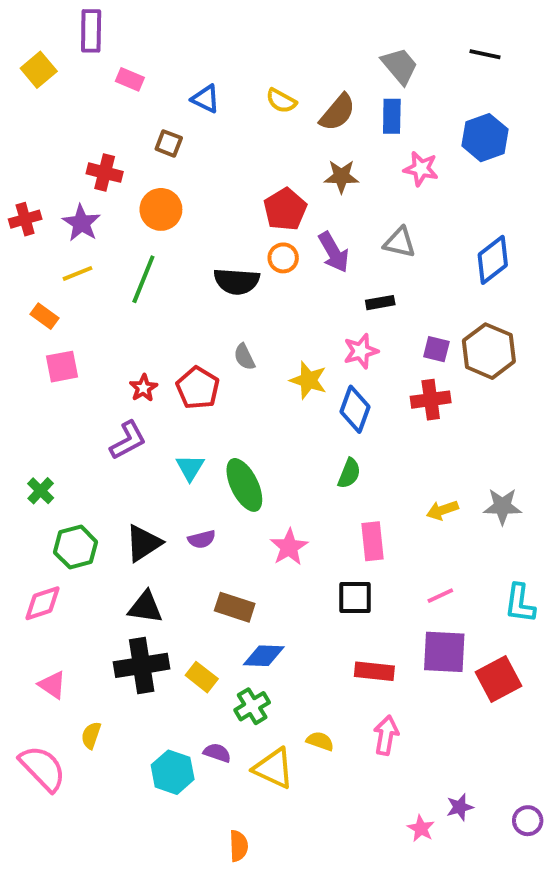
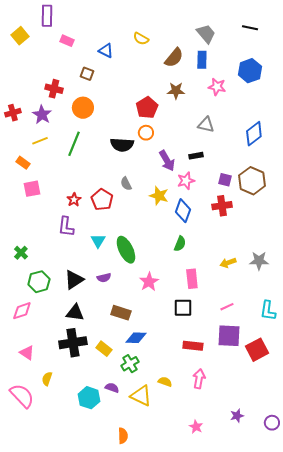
yellow semicircle: (281, 101) -> (141, 39), moved
purple arrow: (334, 252) -> (167, 161), moved
purple L-shape: (128, 440) -> (66, 227), turned 125
pink star: (421, 828) -> (196, 427), moved

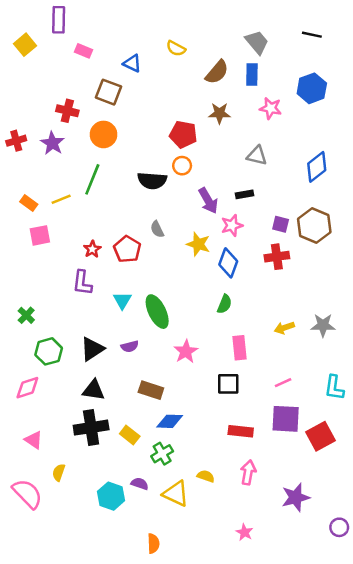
brown square: (87, 74) -> (108, 92), size x1.5
red pentagon: (147, 108) -> (183, 134), turned -30
yellow line: (40, 141) -> (61, 199), moved
purple star: (237, 416) -> (296, 497), moved, size x1.6

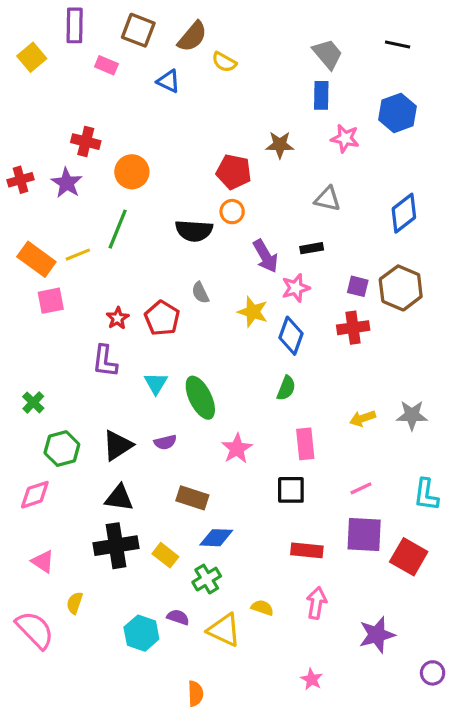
brown semicircle: (217, 72) -> (192, 37), moved
brown square: (108, 92) -> (138, 30), moved
orange rectangle: (29, 203) -> (36, 259), size x1.6
red square: (321, 436) -> (409, 557), turned -32

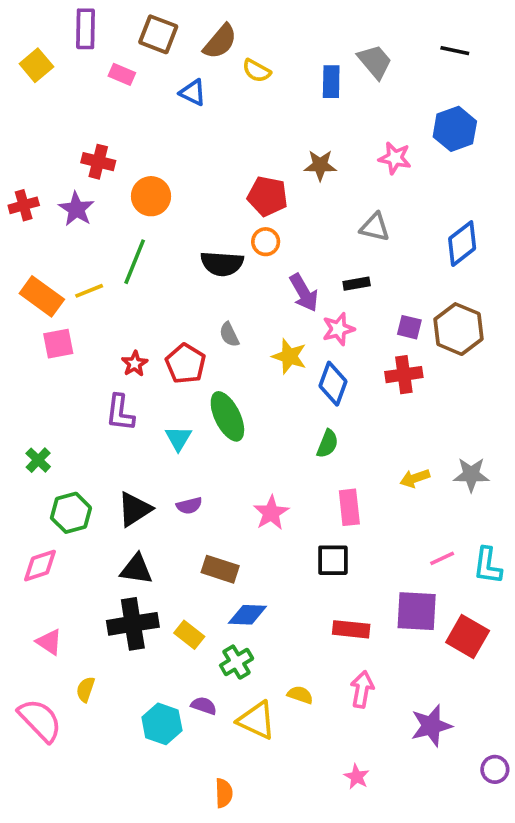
blue rectangle: (321, 95) -> (331, 82), moved
green ellipse: (200, 398) -> (227, 416), moved
pink line: (361, 488) -> (442, 558), moved

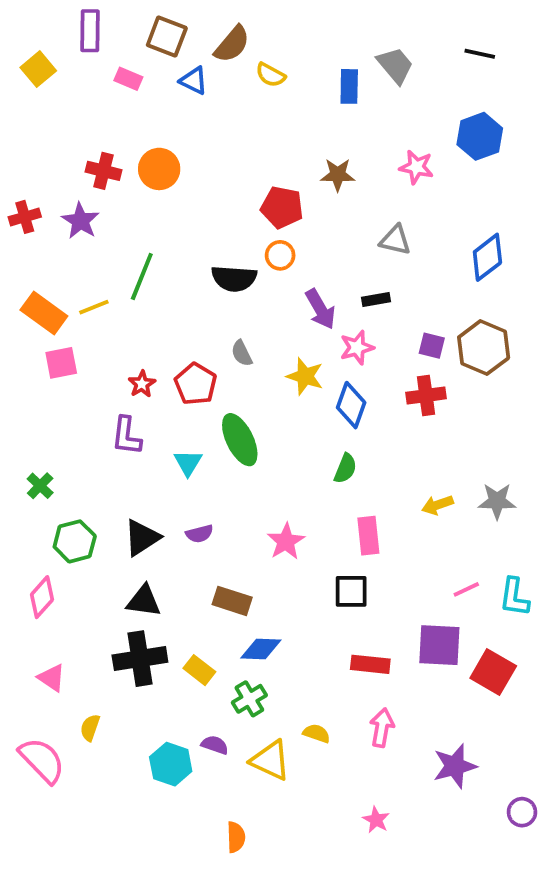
blue triangle: (193, 93) -> (194, 81), moved
orange circle: (151, 196) -> (159, 169), moved
pink diamond: (40, 566) -> (42, 597), turned -30

